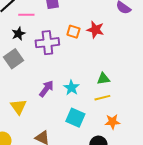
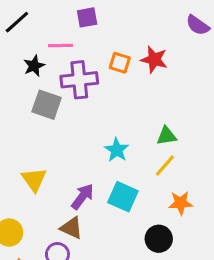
pink line: (26, 15) -> (61, 46), moved
gray square: (13, 59) -> (47, 105), moved, turned -36
purple arrow: (46, 89) -> (82, 197), moved
yellow line: (102, 98) -> (165, 165), turned -35

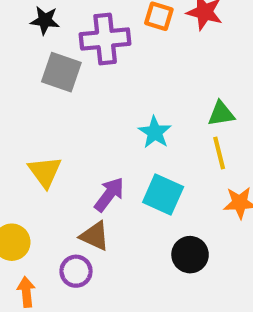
black star: (34, 66) -> (45, 20), turned 30
yellow line: (165, 165) -> (219, 153), turned -55
black circle: (159, 239) -> (190, 255), moved

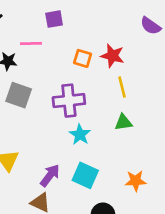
purple cross: (105, 39) -> (69, 101), moved
yellow line: (219, 153) -> (122, 87), moved

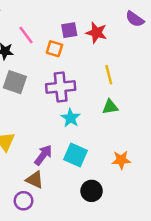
purple square: (54, 19) -> (69, 30), moved
pink line: (31, 44) -> (26, 35), turned 54
red star: (112, 56) -> (96, 33), moved
orange square: (83, 58) -> (54, 49), moved

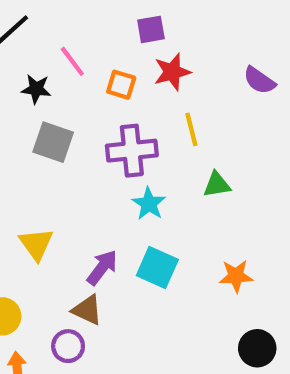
purple semicircle: (135, 19) -> (259, 80), moved
purple square: (69, 30) -> (151, 29), moved
red star: (96, 33) -> (172, 72), moved, turned -30
yellow line: (109, 75) -> (191, 129), moved
black circle: (92, 191) -> (257, 348), moved

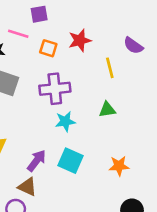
purple square: (151, 29) -> (39, 14), moved
pink line: (72, 61) -> (18, 34), turned -36
yellow line: (191, 129) -> (110, 68), moved
cyan star: (149, 204) -> (65, 121), turned 30

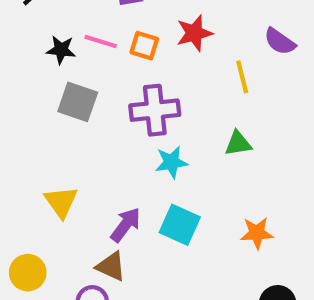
pink line: (18, 34) -> (101, 41), moved

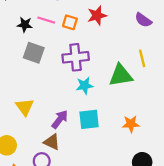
yellow line: (242, 77) -> (142, 58), moved
green triangle: (238, 144) -> (121, 75), size x1.6
cyan square: (180, 225) -> (89, 119), turned -30

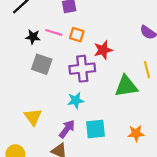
red star: (97, 16) -> (103, 50), moved
cyan star: (85, 86) -> (76, 100), moved

